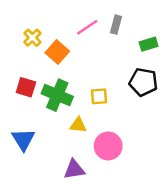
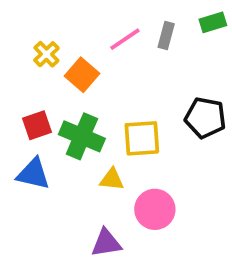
green rectangle: (149, 44) -> (213, 22), moved
red square: (26, 87) -> (37, 125), turned -36
yellow square: (99, 96) -> (142, 138), size x1.5
blue triangle: (23, 139) -> (33, 174), moved, turned -45

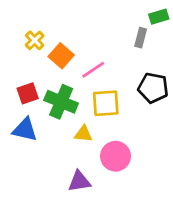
gray rectangle: (166, 35) -> (141, 38), moved
pink line: (125, 39) -> (93, 70), moved

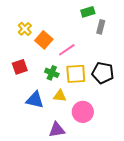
green rectangle: (159, 17) -> (88, 12), moved
black pentagon: (153, 88) -> (103, 73), moved
green cross: (61, 102) -> (52, 73), moved, size x0.6
blue triangle: (25, 130) -> (35, 100), moved

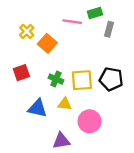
pink line: (67, 50) -> (72, 22), moved, turned 42

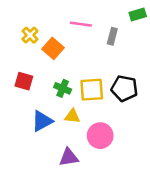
green rectangle: (95, 13) -> (138, 14), moved
gray rectangle: (109, 29) -> (112, 36), moved
red square: (21, 73) -> (24, 81), turned 35
blue triangle: (38, 108) -> (42, 121), turned -42

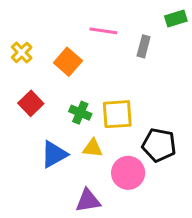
yellow cross: (30, 35) -> (22, 52), moved
red square: (24, 81) -> (31, 103), turned 30
black pentagon: (124, 88) -> (159, 145), moved

